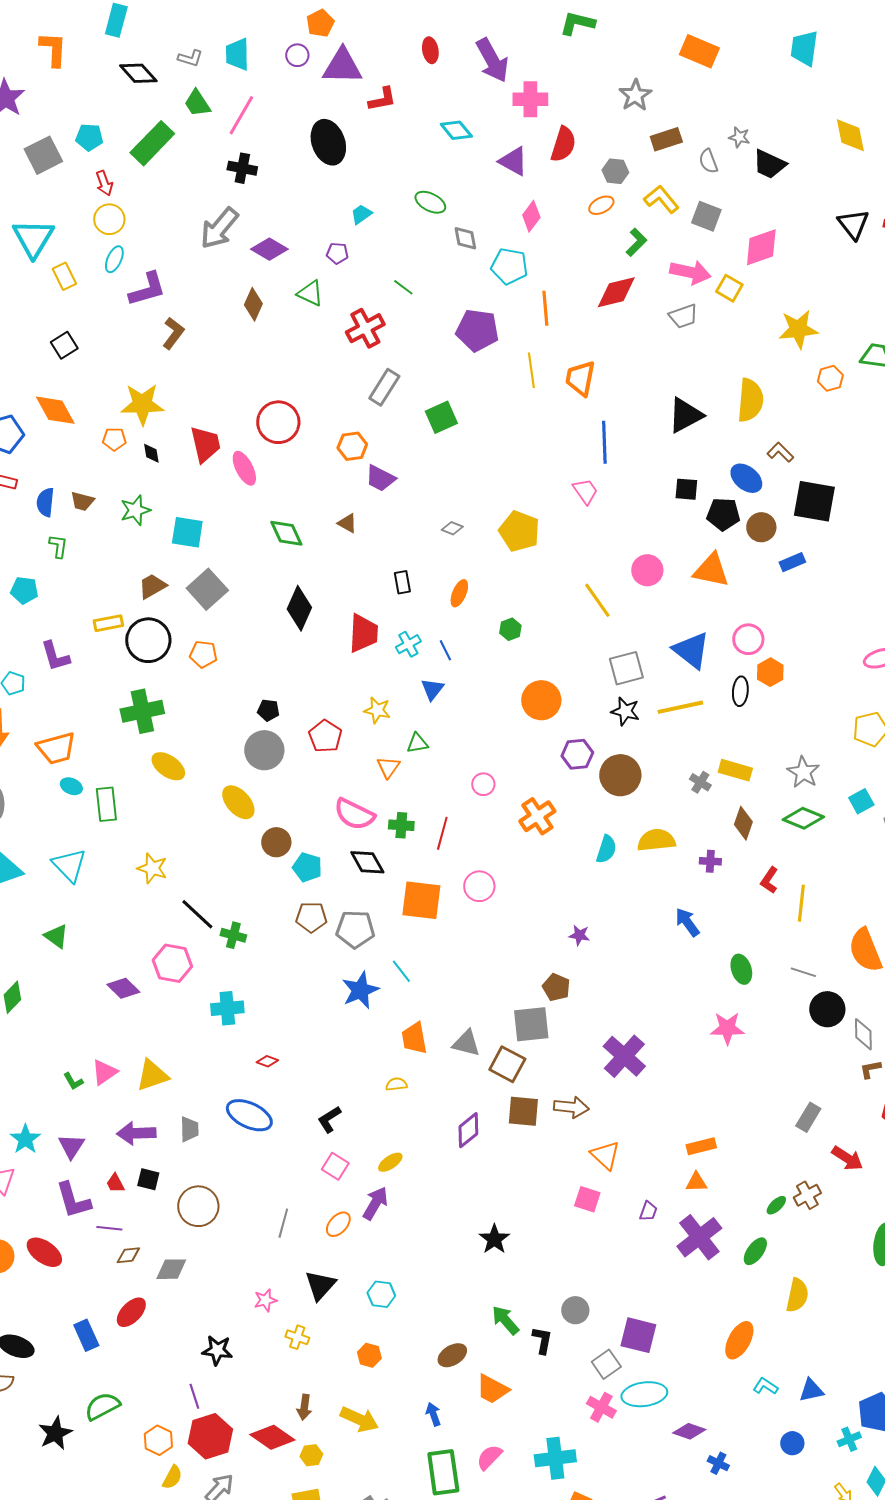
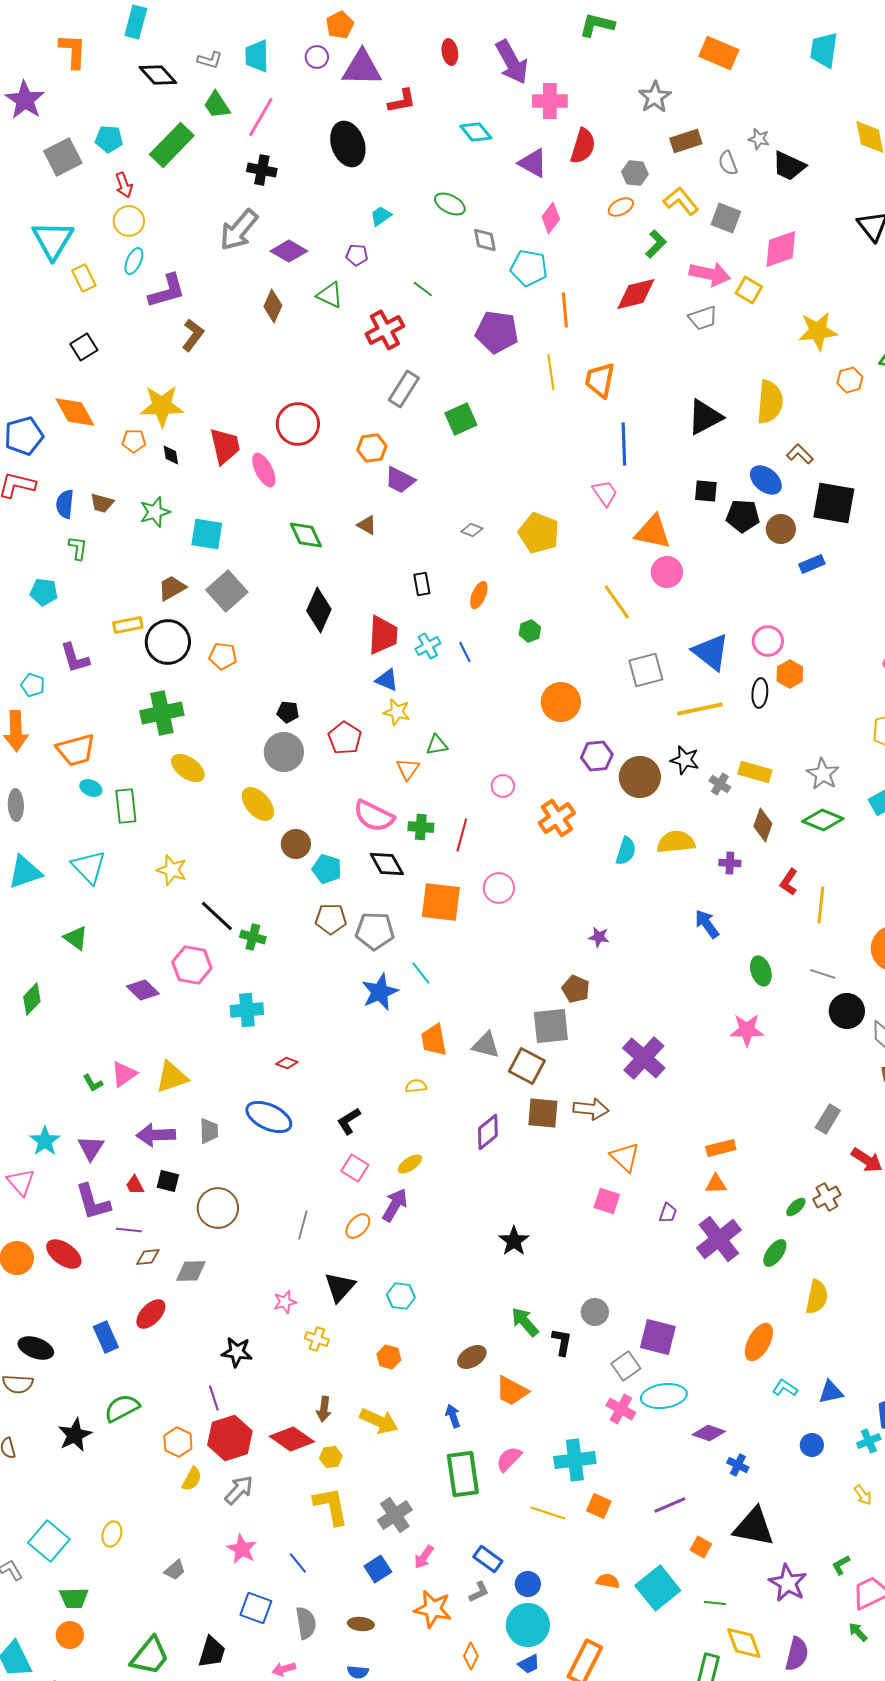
orange triangle: (711, 570) -> (653, 532), moved
blue triangle: (432, 689) -> (387, 680), moved, turned -45
black star: (625, 711) -> (685, 760), moved

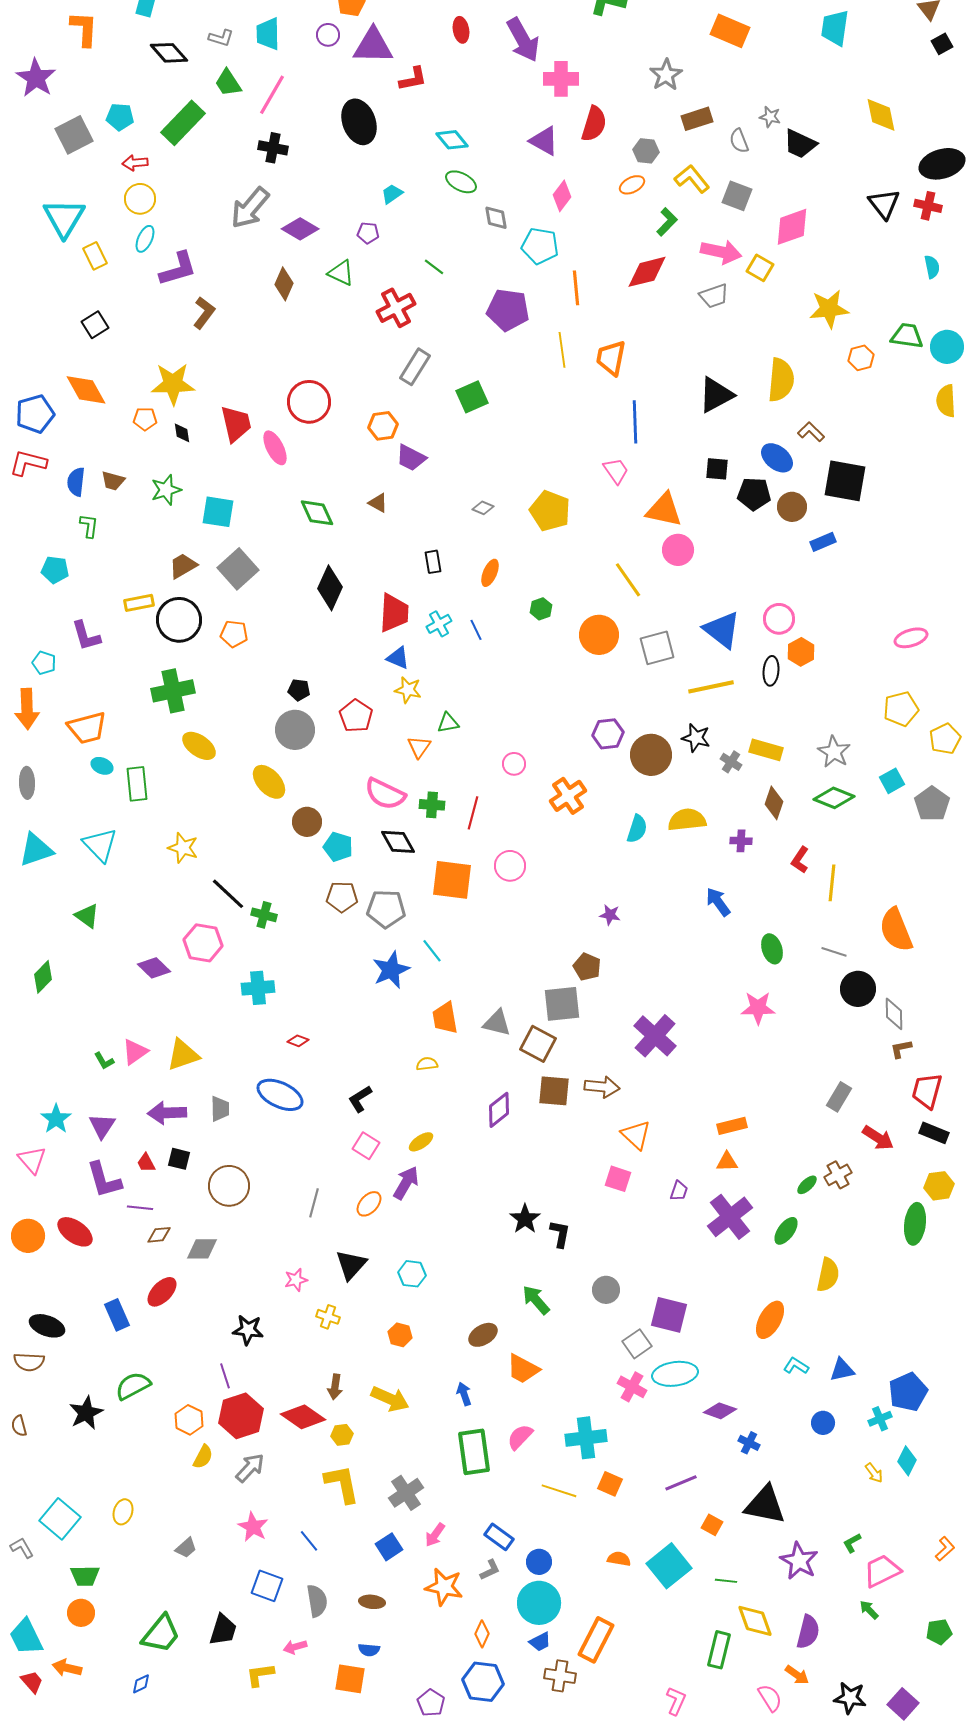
cyan diamond: (476, 132) -> (452, 140), moved
red arrow: (124, 185) -> (135, 163), turned 105
orange circle: (561, 702) -> (599, 635), moved
black L-shape: (562, 1342) -> (560, 1234), moved

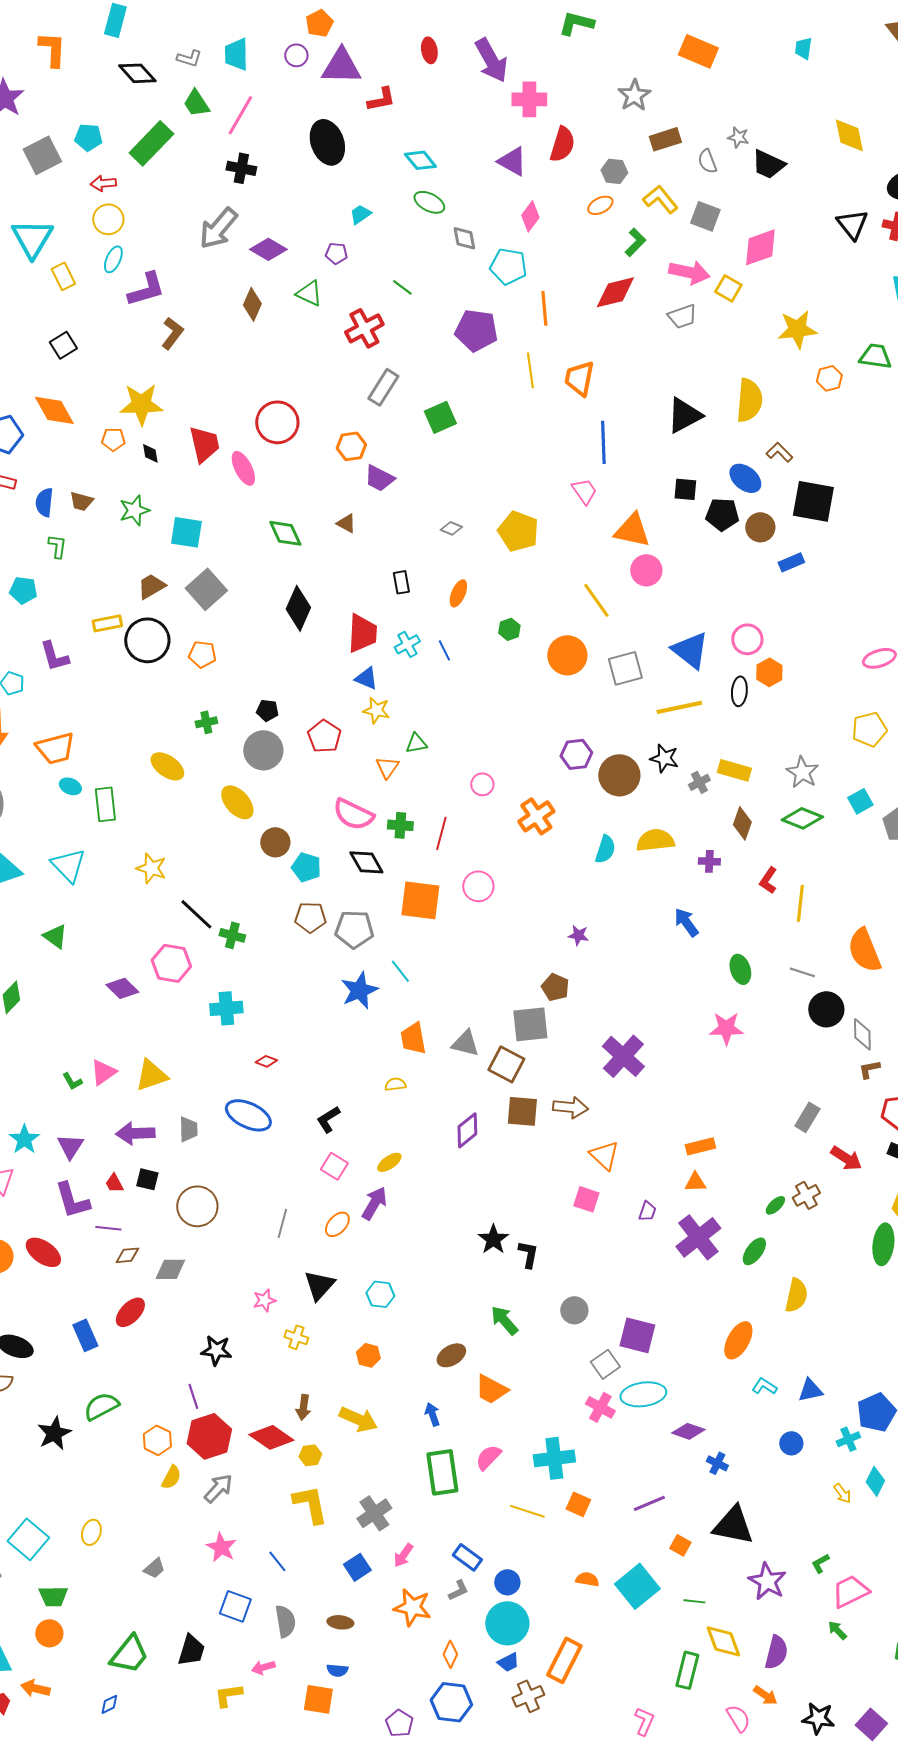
cyan trapezoid: (835, 28) -> (803, 48), size x0.6
green cross: (173, 691) -> (206, 722), moved, size x0.5
gray cross: (731, 762) -> (699, 782), turned 30
brown cross: (560, 1676) -> (528, 1696), turned -32

